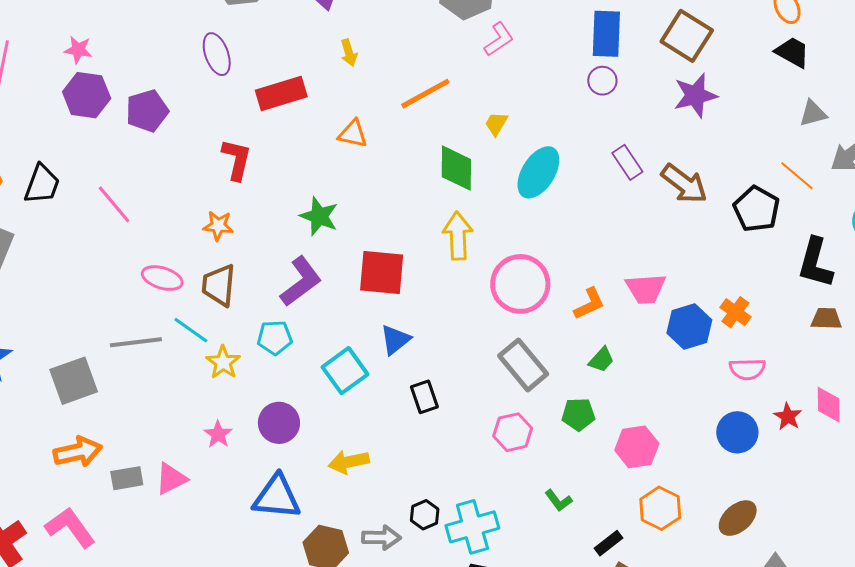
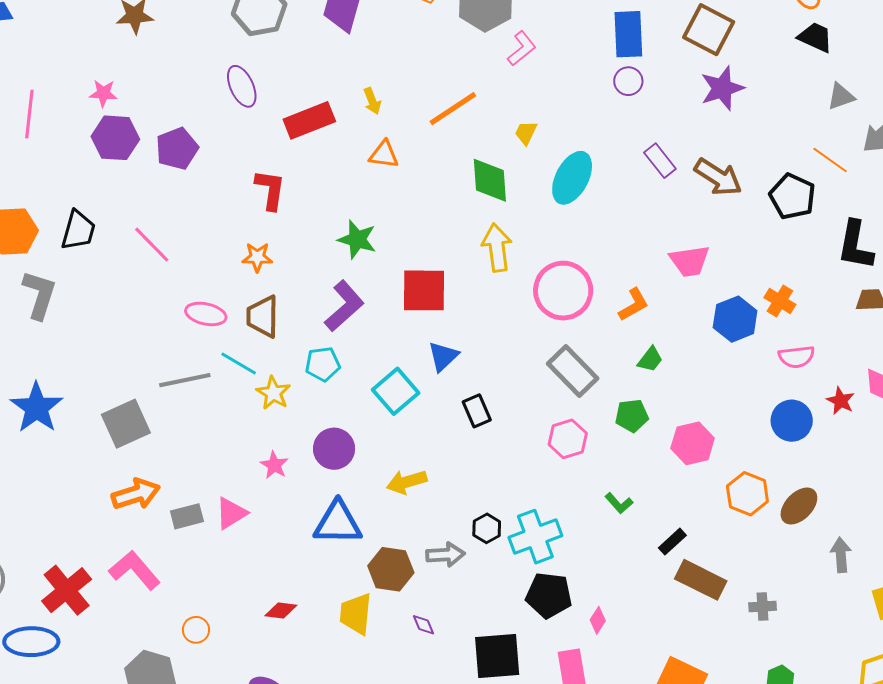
yellow arrow: (349, 53) -> (372, 101), moved
pink trapezoid: (646, 289) -> (690, 261), moved
orange hexagon: (660, 508) -> (747, 494), moved

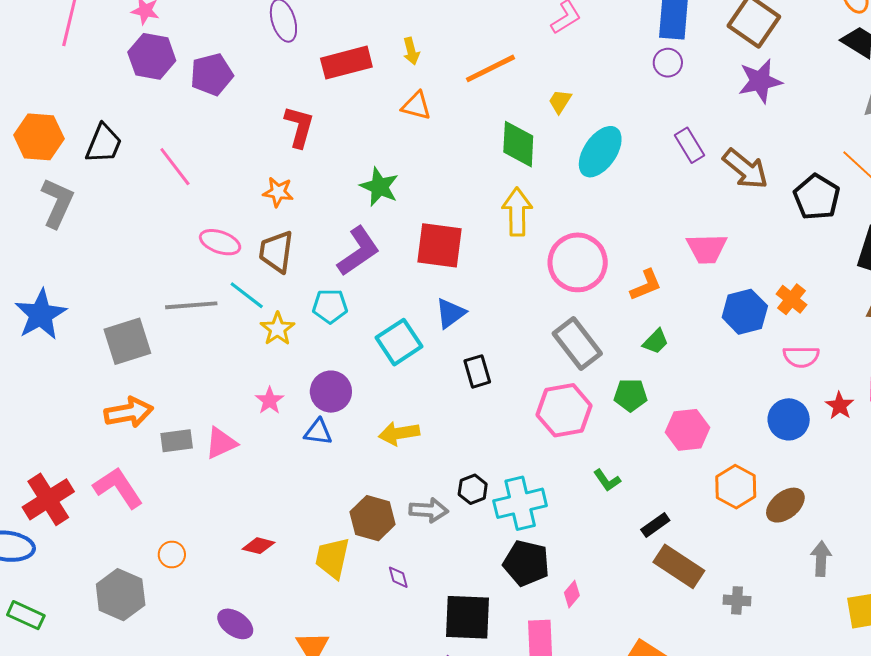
pink hexagon: (568, 439) -> (564, 410), size x1.4
blue triangle: (338, 523) -> (318, 432), moved, size x0.6

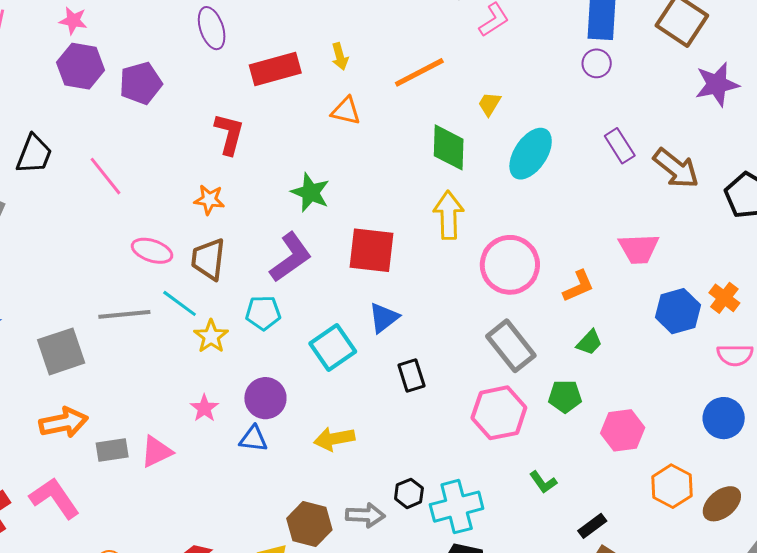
purple star: (760, 81) -> (717, 84), moved

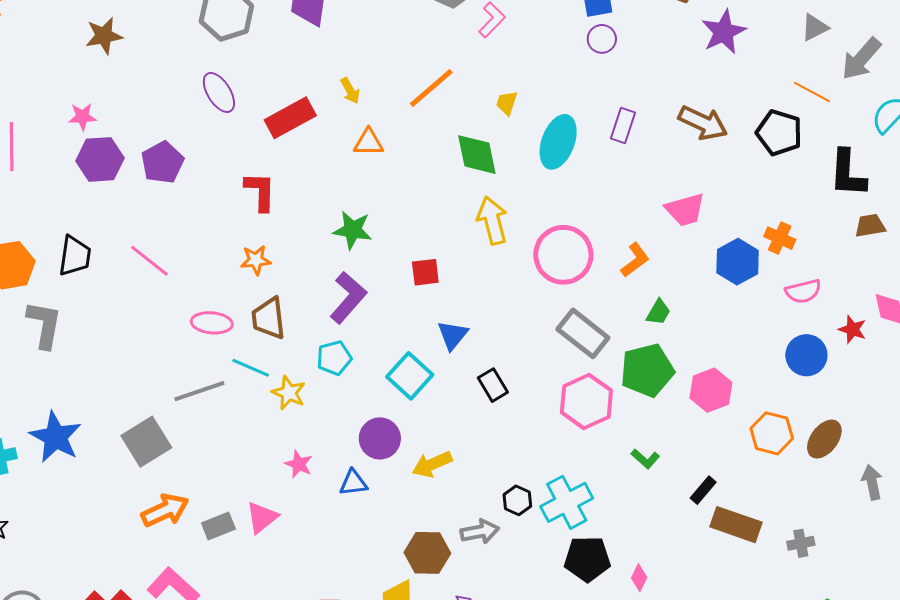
purple rectangle: (620, 146) -> (623, 125), moved, turned 64
red square: (372, 250) -> (425, 272), size x0.6
green pentagon: (565, 396) -> (647, 370), size x1.6
purple circle: (265, 398) -> (380, 438), moved

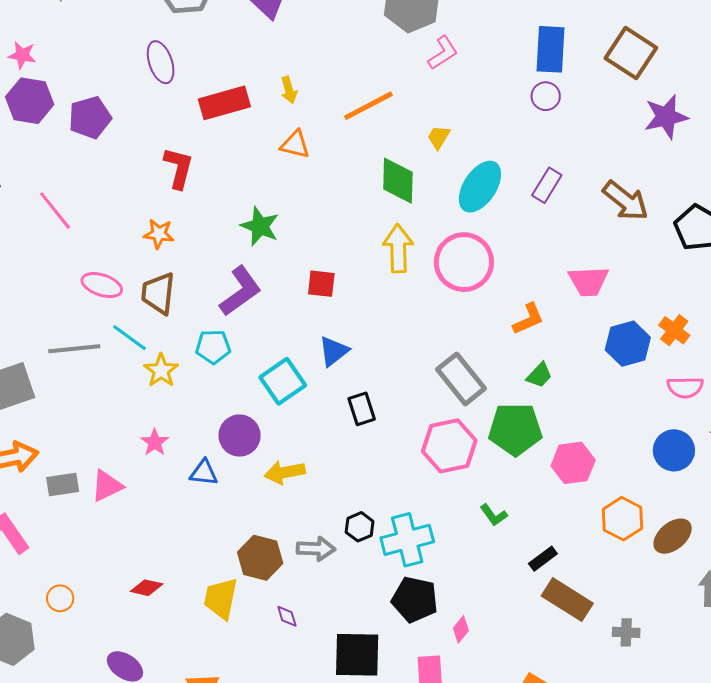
pink circle: (563, 255) -> (464, 262), moved

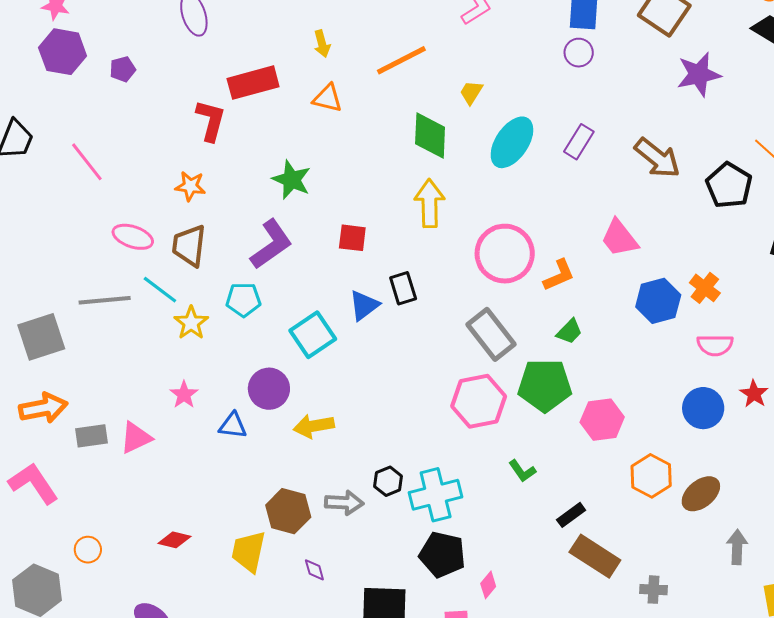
red rectangle: (224, 103) -> (253, 83), moved
purple pentagon: (90, 118) -> (123, 69), size x0.6
pink circle: (464, 262) -> (505, 254), moved
pink trapezoid: (588, 281) -> (619, 238), turned 54
black rectangle: (362, 409) -> (403, 288), moved

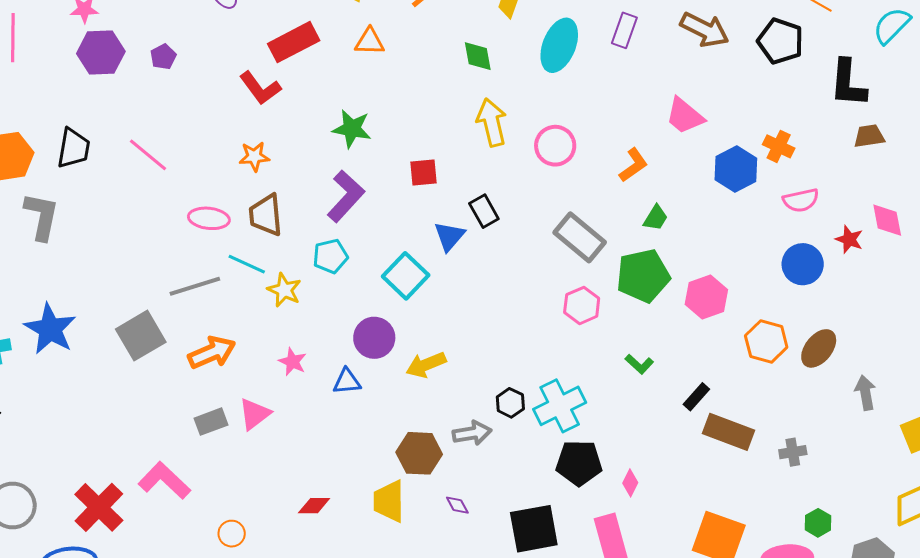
red L-shape: (211, 120) -> (260, 88), turned 141
green diamond: (430, 136) -> (478, 56), size x0.7
pink circle: (505, 254) -> (555, 146), moved, size x0.7
pink hexagon: (479, 401) -> (582, 305), size x0.7
orange arrow: (43, 408) -> (212, 352), moved

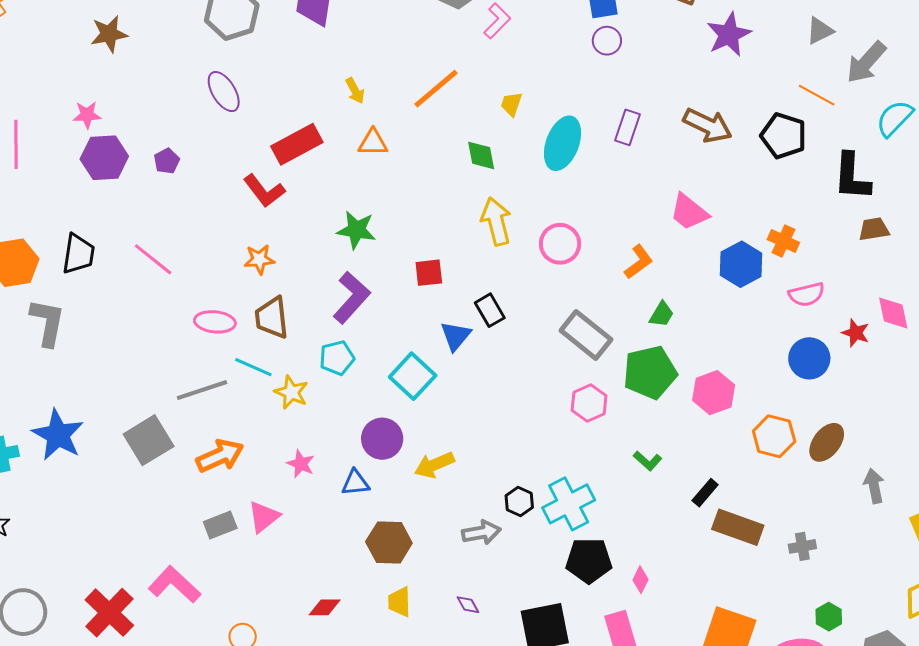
brown hexagon: (419, 453) -> (389, 542), moved
yellow trapezoid: (389, 501) -> (399, 602), size x0.7

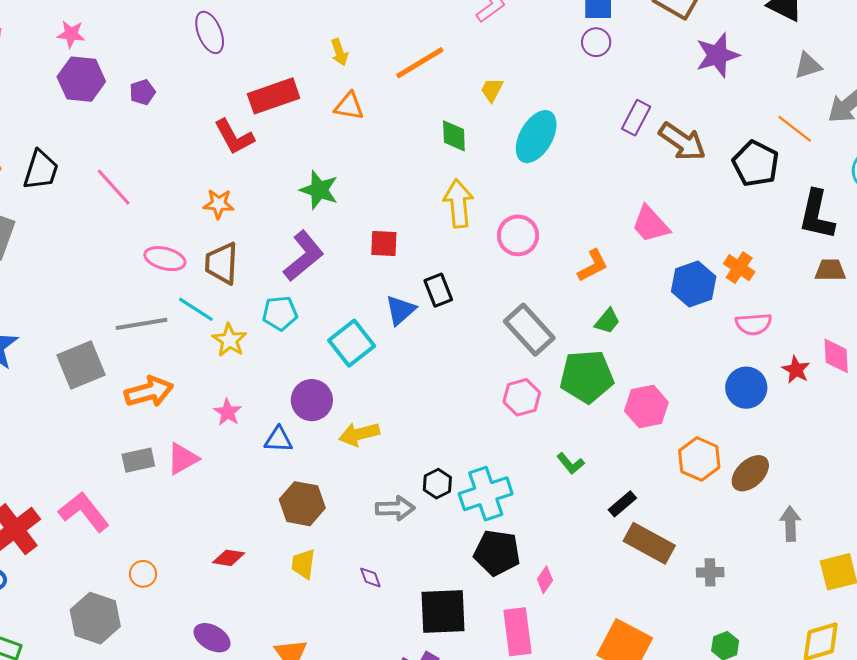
purple rectangle: (627, 127) -> (636, 118), moved

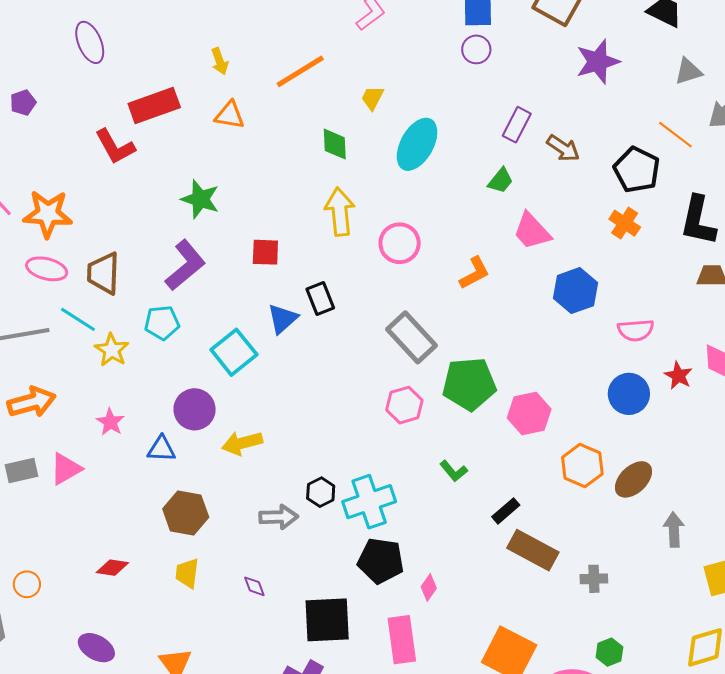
brown arrow: (682, 142) -> (563, 148), size x0.7
orange star: (219, 204) -> (48, 214), moved, size x1.6
orange cross: (739, 268) -> (625, 223), moved
green trapezoid: (607, 321) -> (501, 181), moved

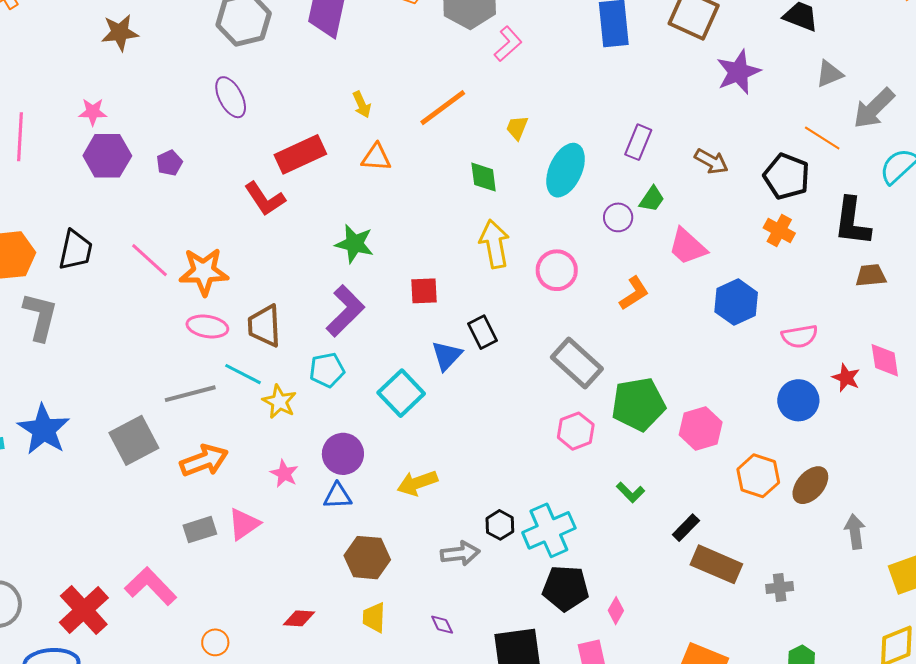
purple circle: (476, 49) -> (618, 217), moved
purple rectangle: (517, 125) -> (638, 142), moved
purple circle: (195, 409) -> (343, 454), moved

